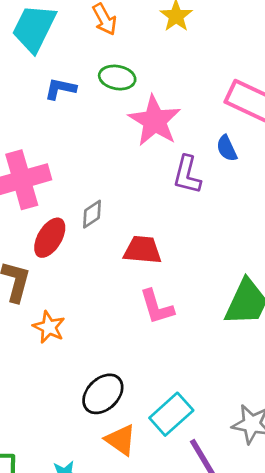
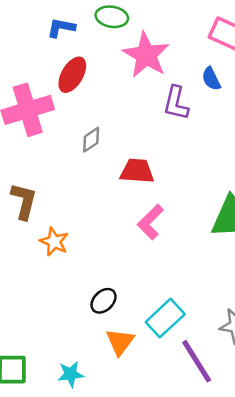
red ellipse: (50, 238) -> (72, 75), moved
pink L-shape: (157, 307) -> (151, 222), turned 63
black ellipse: (103, 394) -> (103, 301), size x0.7
orange triangle: (121, 440) -> (120, 342), turned 32

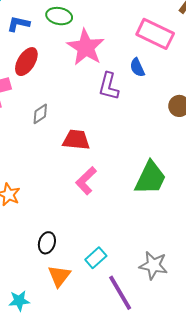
black ellipse: (103, 301) -> (47, 243), turned -30
cyan rectangle: (165, 318) -> (96, 258), size x0.7

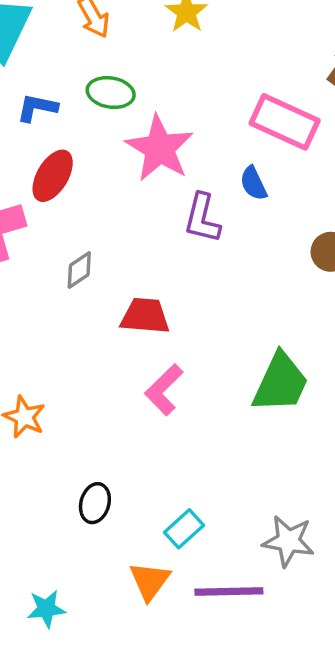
orange triangle: (59, 276) -> (150, 581), moved
purple line: (120, 293) -> (229, 592), turned -60

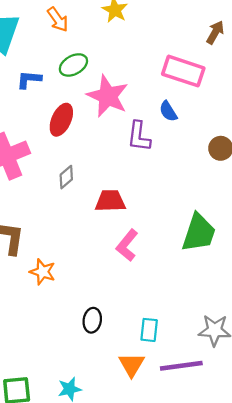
green ellipse: (111, 93) -> (73, 65), turned -32
red ellipse: (53, 176) -> (61, 120), moved
cyan rectangle: (184, 529) -> (149, 330), turned -35

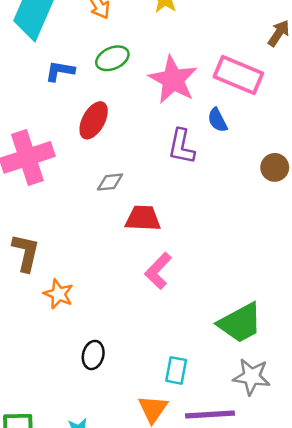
pink star: (108, 96) -> (173, 80), moved
gray diamond: (66, 177) -> (110, 182), moved, turned 30
green trapezoid: (199, 233) -> (240, 323), moved, turned 39
black ellipse: (92, 320) -> (93, 355), moved

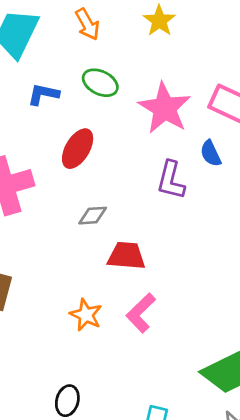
green ellipse: (112, 58) -> (100, 83), turned 48
orange star: (58, 294) -> (86, 315), moved

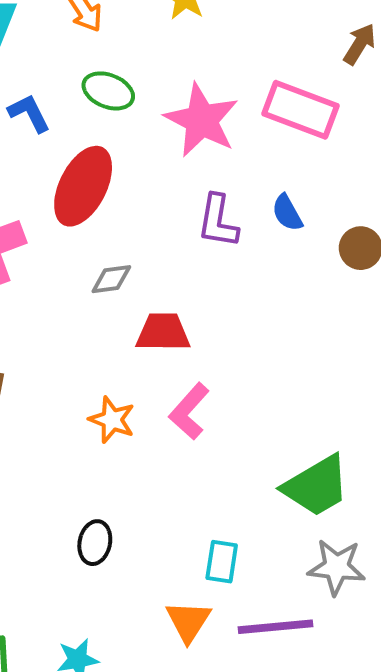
blue L-shape: (43, 94) -> (29, 113), turned 56
red ellipse: (78, 149) -> (83, 186), size x1.4
blue semicircle: (211, 153) -> (287, 213), moved

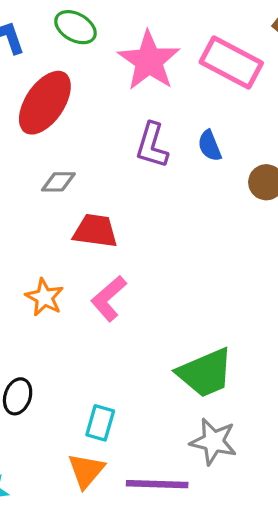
cyan rectangle: (222, 562) -> (100, 423), moved

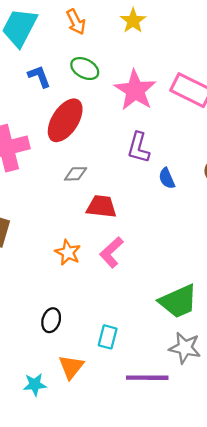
blue semicircle: (210, 146) -> (167, 178), moved
orange triangle: (86, 471) -> (71, 367), moved

